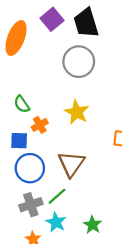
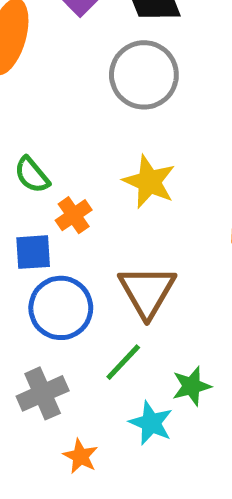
gray cross: (31, 205) -> (43, 393), moved
cyan star: (56, 222) -> (151, 423), moved
green star: (92, 225) -> (192, 386), moved, turned 30

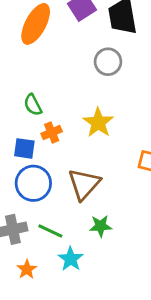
gray circle: (144, 75) -> (108, 62), size x0.7
green line: (123, 362) -> (50, 231), moved, turned 60
green star: (192, 386) -> (101, 226), moved

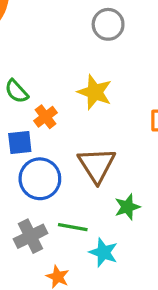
gray circle: (108, 62) -> (108, 24), moved

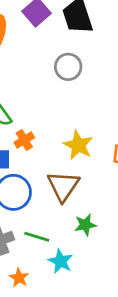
gray circle: (108, 24) -> (68, 67), moved
yellow star: (95, 92) -> (78, 145), moved

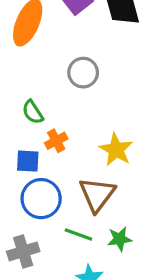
gray circle: (68, 67) -> (83, 73), moved
green line: (37, 237) -> (78, 235), moved

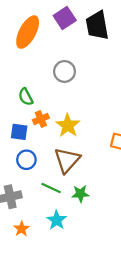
yellow star: (116, 150) -> (68, 125), moved
blue circle: (41, 199) -> (26, 160), size x0.7

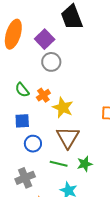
purple square: (65, 18) -> (45, 39), moved
orange cross: (41, 119) -> (43, 95), moved

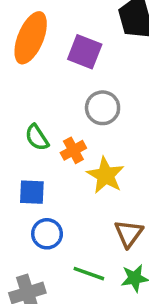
purple square: (45, 39) -> (85, 52), turned -30
gray circle: (51, 62) -> (103, 108), moved
brown triangle: (68, 137) -> (129, 233), moved, size x0.7

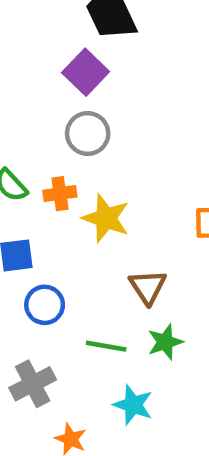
purple square: (85, 52) -> (86, 72), moved, turned 32
orange cross: (73, 150) -> (60, 194), turned 30

